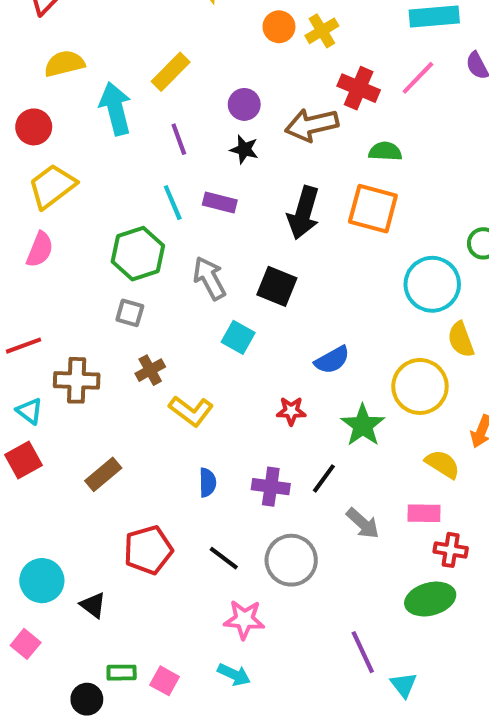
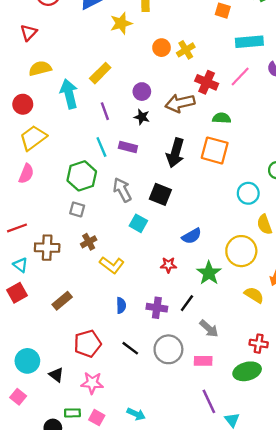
cyan circle: (432, 284) -> (248, 193), size x0.7
pink rectangle: (424, 513) -> (203, 361), moved
pink star: (244, 619) -> (92, 383), moved

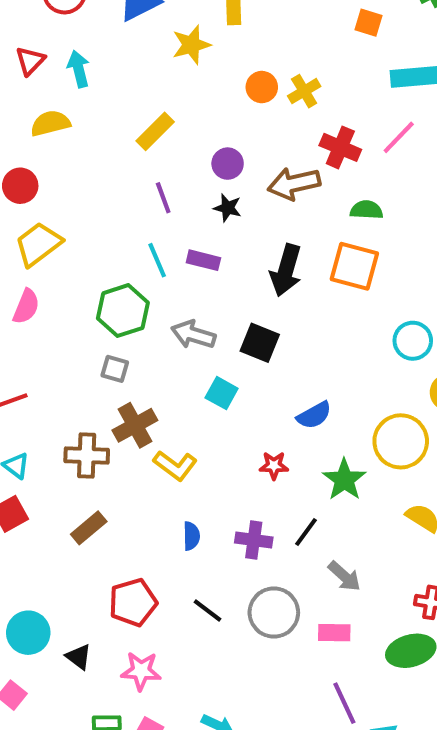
cyan arrow: (69, 94) -> (79, 69), moved, size x0.7
gray arrow: (122, 190) -> (193, 335), turned -45
brown cross: (89, 242) -> (135, 425), size x1.5
brown cross: (47, 248) -> (87, 455), moved

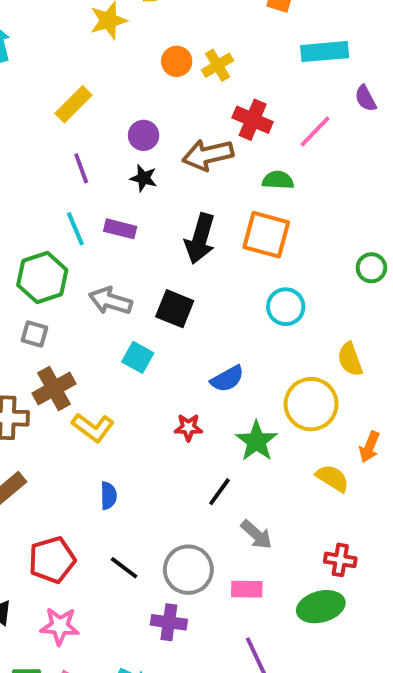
pink line: (399, 137) -> (315, 131), moved
cyan circle: (413, 341) -> (286, 307), moved
purple cross: (254, 540) -> (169, 622), moved

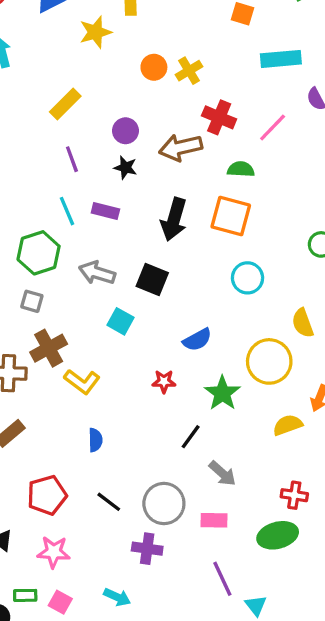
yellow semicircle: (332, 478) -> (288, 425), turned -52

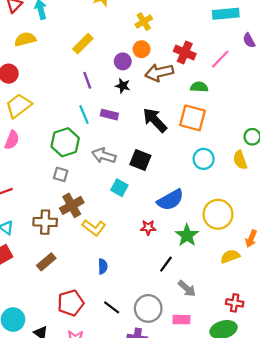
orange circle: (154, 67) -> (142, 49), moved
yellow cross: (189, 71) -> (144, 22), moved
black arrow: (174, 219) -> (155, 120), turned 120
yellow semicircle: (303, 323) -> (240, 160), moved
blue semicircle: (197, 340) -> (170, 200), size x1.4

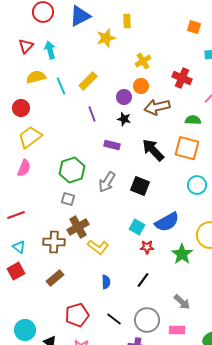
red cross: (185, 53) -> (182, 78), moved
cyan line: (84, 115) -> (61, 86), moved
gray arrow: (104, 156) -> (107, 182), turned -75
cyan square: (119, 188) -> (137, 227), moved
black line: (166, 264) -> (143, 280), moved

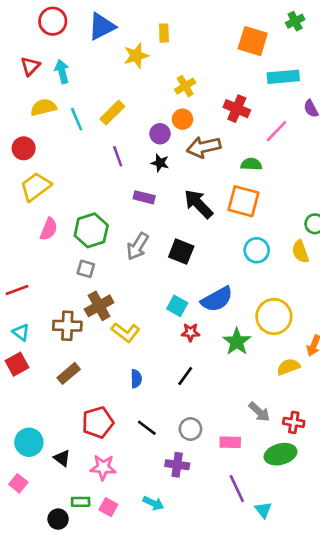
orange square: (194, 27) -> (253, 41), size x1.6
pink semicircle: (24, 168) -> (49, 229), moved
gray arrow: (182, 302) -> (259, 412), moved
gray circle: (147, 320) -> (190, 429), size x0.7

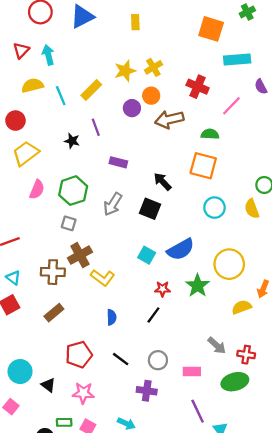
yellow star: (136, 56) -> (125, 71), moved
black star: (160, 163) -> (72, 141), moved
black arrow: (198, 204) -> (162, 182), moved, size x0.7
red star: (190, 332) -> (162, 289), moved

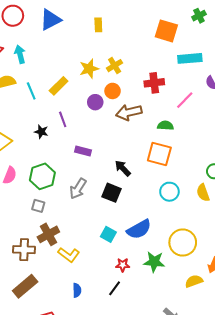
red cross: (198, 87) -> (154, 83), turned -30
green star: (198, 286) -> (154, 262), turned -30
brown rectangle: (54, 313) -> (25, 286), size x1.4

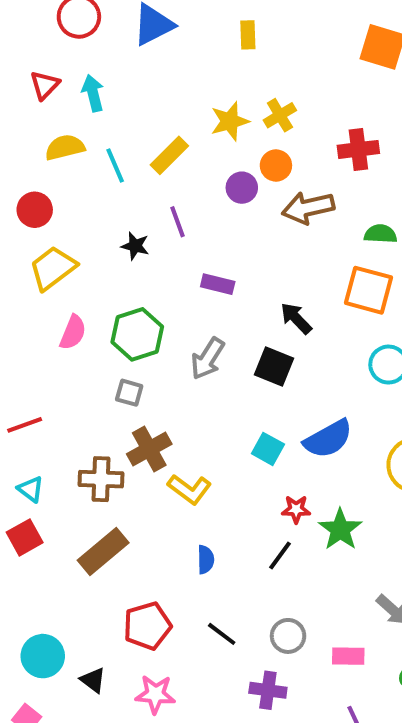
green star: (154, 262) -> (340, 529), moved, turned 30

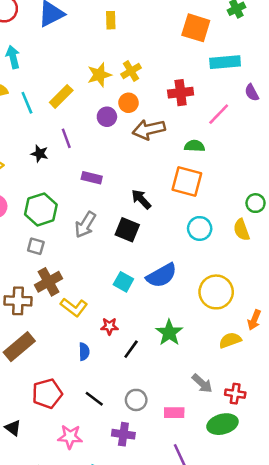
red star: (296, 509) -> (109, 326), moved
pink star: (155, 694) -> (70, 437), moved

